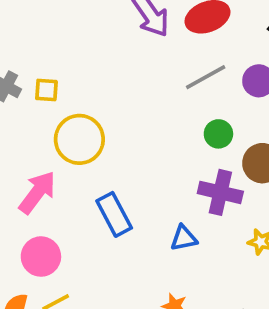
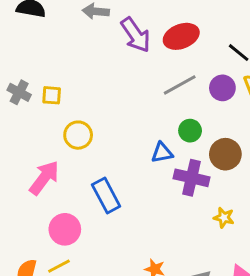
yellow circle: (79, 139) -> (78, 135), size x0.7
blue triangle: (184, 238) -> (162, 153), moved
pink circle: (41, 257) -> (65, 229), moved

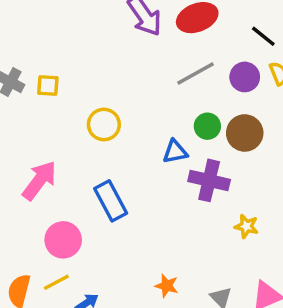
yellow circle: (78, 135) -> (104, 124), moved
brown circle: (225, 154) -> (245, 133), moved

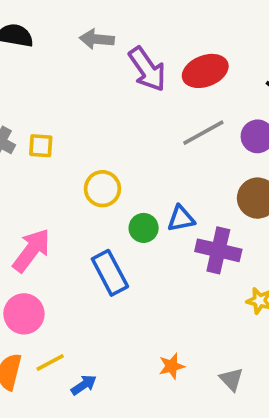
green circle: (207, 126) -> (144, 228), moved
pink circle: (63, 240) -> (24, 314), moved
orange star: (167, 286) -> (172, 366), turned -30

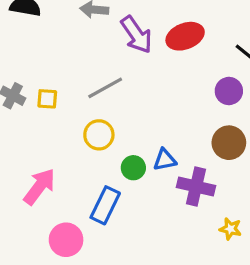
gray line: (203, 133) -> (105, 88), moved
blue rectangle: (110, 273) -> (105, 205), turned 54
pink circle: (24, 314) -> (66, 240), moved

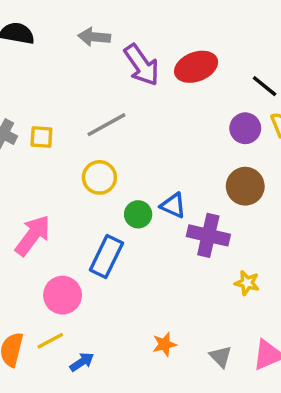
blue triangle: (165, 160) -> (173, 206), turned 35

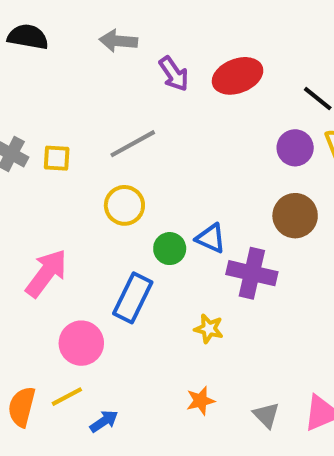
purple arrow: (142, 65) -> (174, 74), size x0.7
yellow star: (247, 283) -> (209, 329), moved

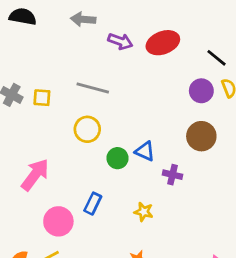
purple arrow: (174, 74) -> (120, 41), turned -35
gray line: (133, 144) -> (93, 88), turned 44
purple cross: (252, 273) -> (172, 175), size x0.6
blue rectangle: (133, 298) -> (93, 204), moved, size x0.7

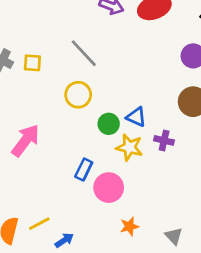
gray line: (93, 88) -> (84, 53), turned 32
yellow star: (144, 212) -> (129, 147), moved, size x1.4
pink circle: (58, 221) -> (109, 188), moved

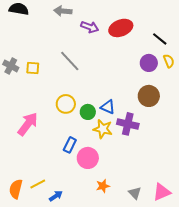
yellow circle: (78, 95) -> (66, 104), moved
purple cross: (164, 140) -> (128, 124), size x1.5

